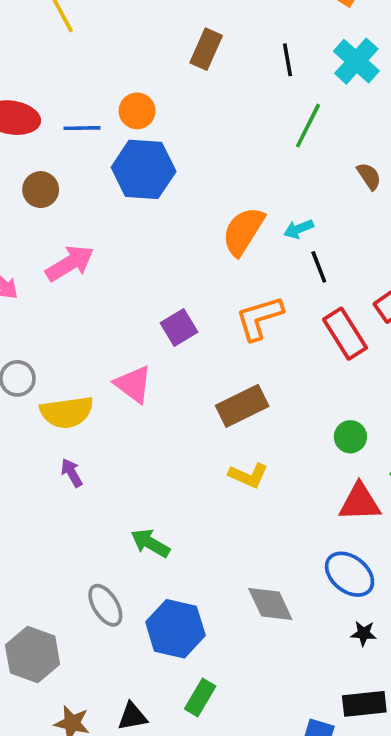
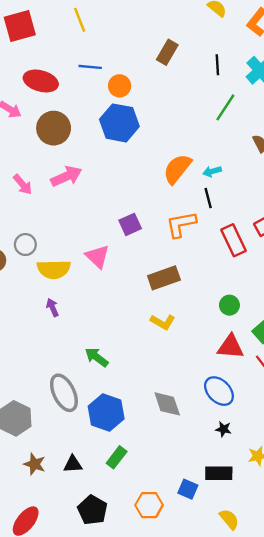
blue line: (82, 128) -> (90, 67), moved
brown circle: (41, 190) -> (54, 128), size x1.5
black line: (319, 267) -> (208, 198), moved
gray ellipse: (105, 605) -> (64, 393), size x1.4

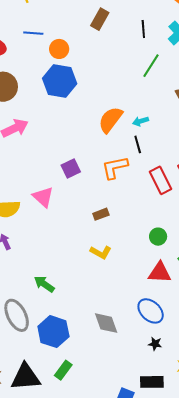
brown rectangle: (164, 278) -> (101, 214), size x0.6
black triangle: (73, 464) -> (26, 377), size x1.8

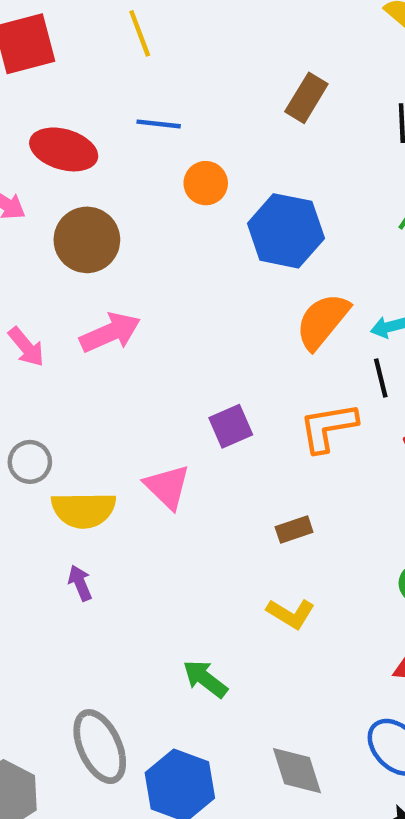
orange circle: (59, 49) -> (206, 183), moved
blue hexagon: (60, 81) -> (286, 231), moved
green arrow: (44, 284) -> (205, 679), moved

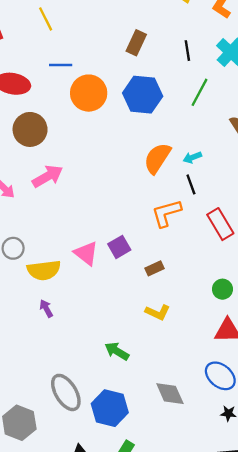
orange circle: (206, 183) -> (89, 93), size x1.6
blue hexagon: (286, 231) -> (143, 95), moved
purple square: (231, 426) -> (119, 247), moved

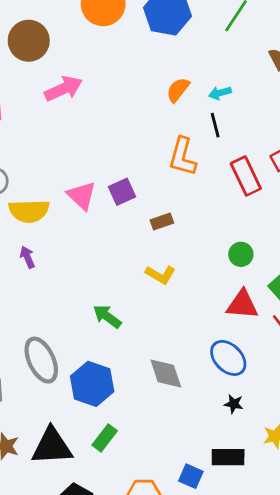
orange semicircle: (157, 158) -> (178, 90), size x0.7
pink arrow: (47, 176) -> (63, 89), moved
orange L-shape: (166, 213) -> (183, 157), turned -64

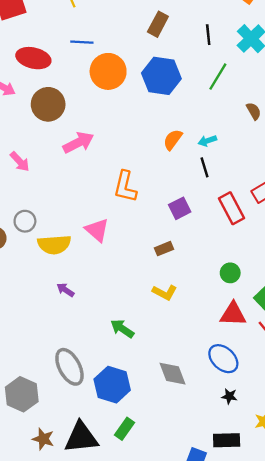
orange L-shape: (183, 157) -> (125, 187), moved
purple square: (122, 192) -> (180, 208), moved
purple arrow: (27, 257) -> (65, 290), moved, turned -30

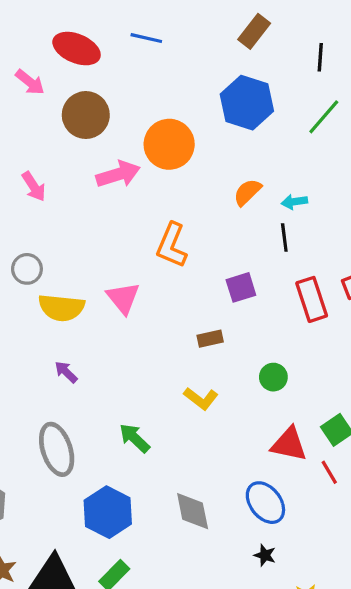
orange circle: (108, 71) -> (169, 144), moved
green circle: (230, 273) -> (273, 377), moved
gray ellipse: (69, 367) -> (57, 449), moved

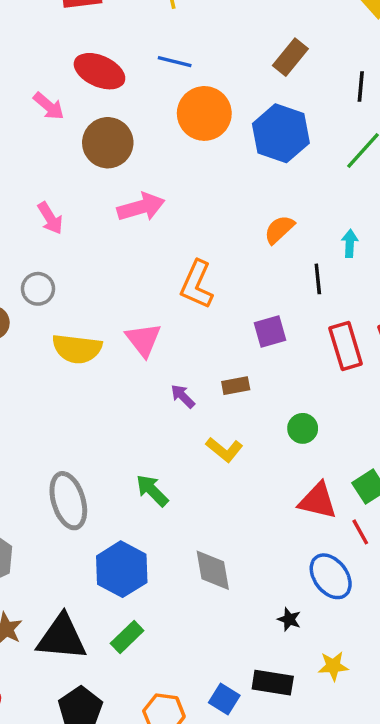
orange circle: (169, 144) -> (204, 113), moved
cyan arrow: (294, 202) -> (350, 243), moved, turned 100
gray circle: (27, 269) -> (38, 289), moved
purple arrow: (66, 372) -> (183, 396), moved
blue ellipse: (265, 503) -> (331, 576), moved

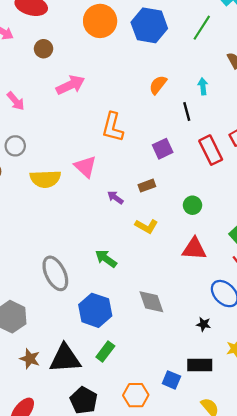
brown circle: (108, 143) -> (44, 49), size x0.6
red triangle: (318, 501) -> (194, 249), moved

